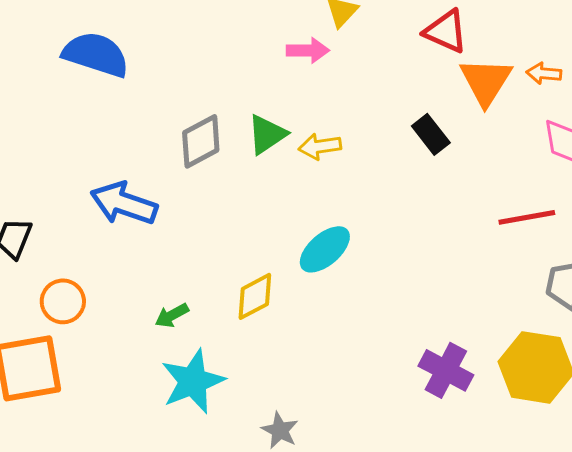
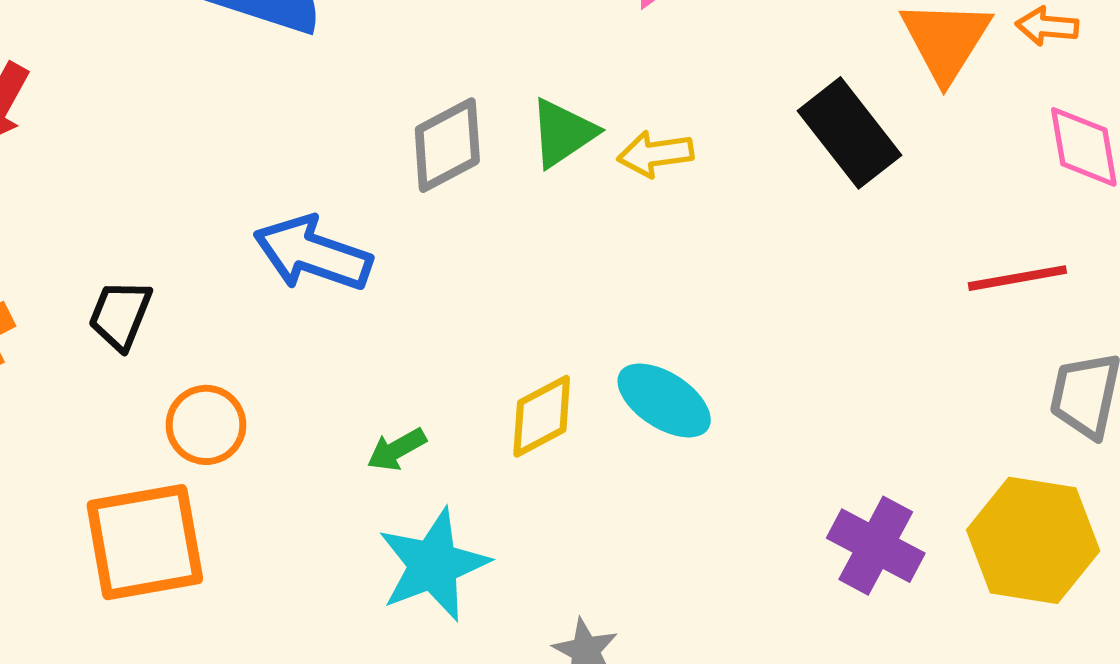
black rectangle: (431, 134) -> (849, 133), size x1.5
cyan ellipse: (325, 249) -> (664, 400), moved, turned 74

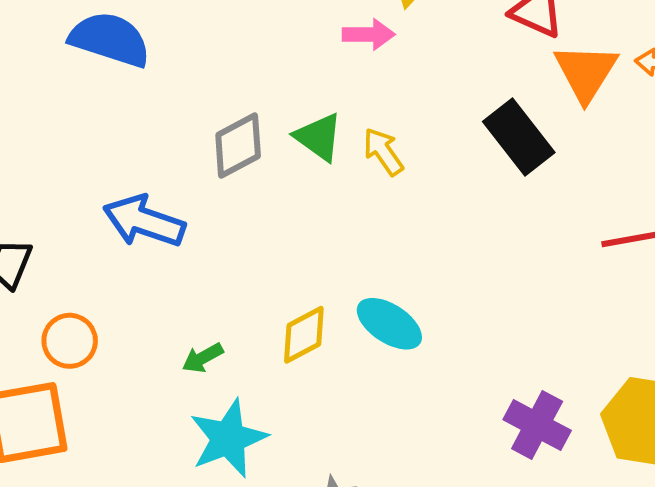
green triangle: (563, 133) -> (319, 137), turned -50
yellow arrow: (655, 154) -> (383, 152), turned 63

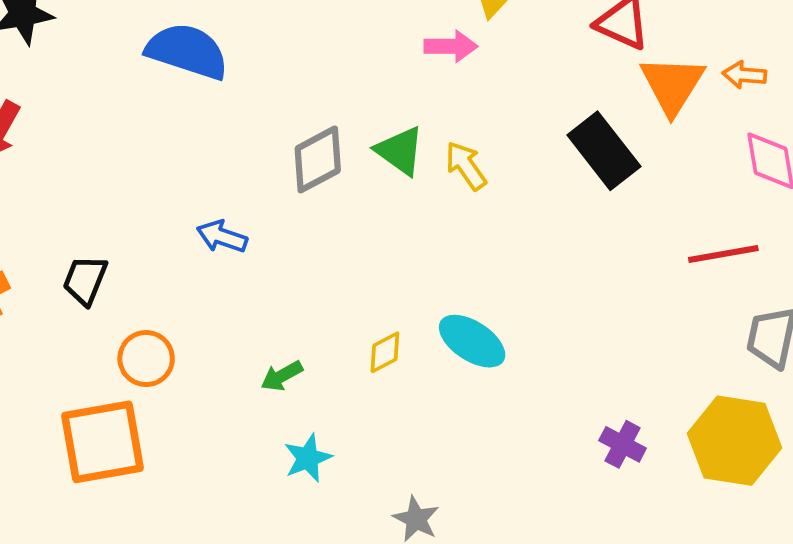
blue arrow: (144, 221) -> (222, 237), size x0.6
yellow diamond: (304, 335) -> (385, 352), size x0.7
purple cross: (537, 425) -> (623, 444), size x0.7
cyan star: (228, 438) -> (308, 458), size x0.6

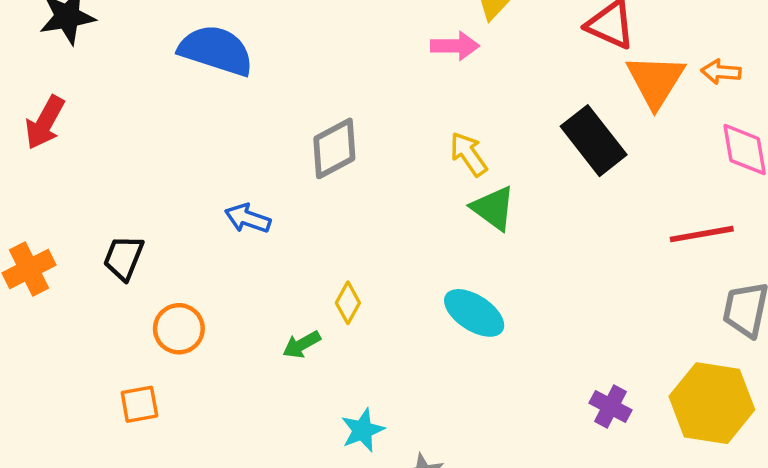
green triangle: (400, 151) -> (493, 208), moved
yellow diamond: (385, 352) -> (348, 303), moved, turned -33
orange square: (103, 442) -> (139, 404), size x0.5
cyan star: (308, 458) -> (363, 430), moved

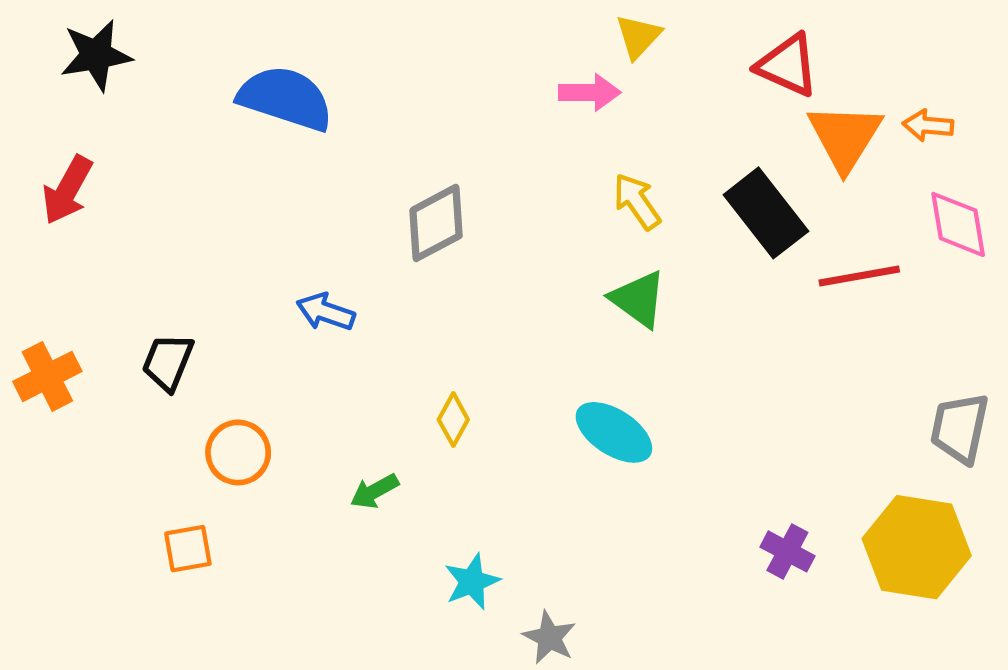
yellow arrow: (468, 154) -> (637, 201), moved
red line: (702, 234) -> (859, 276), moved
green arrow: (302, 345) -> (374, 491), moved

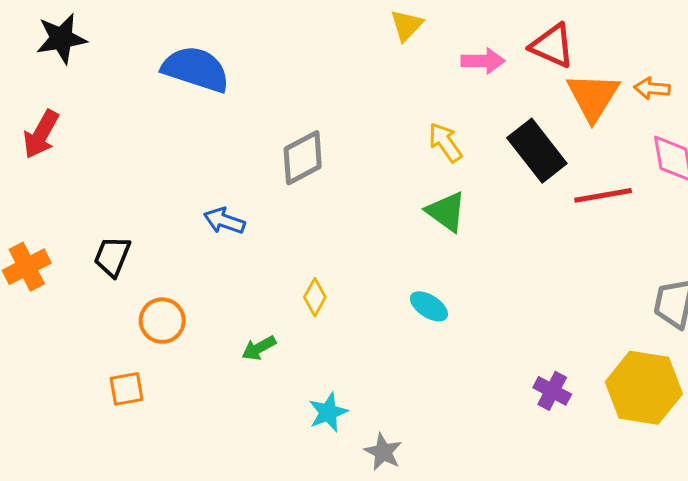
yellow triangle: (638, 37) -> (407, 25), moved
pink arrow: (590, 92) -> (483, 61), moved
cyan ellipse: (614, 432) -> (429, 306), size x0.7

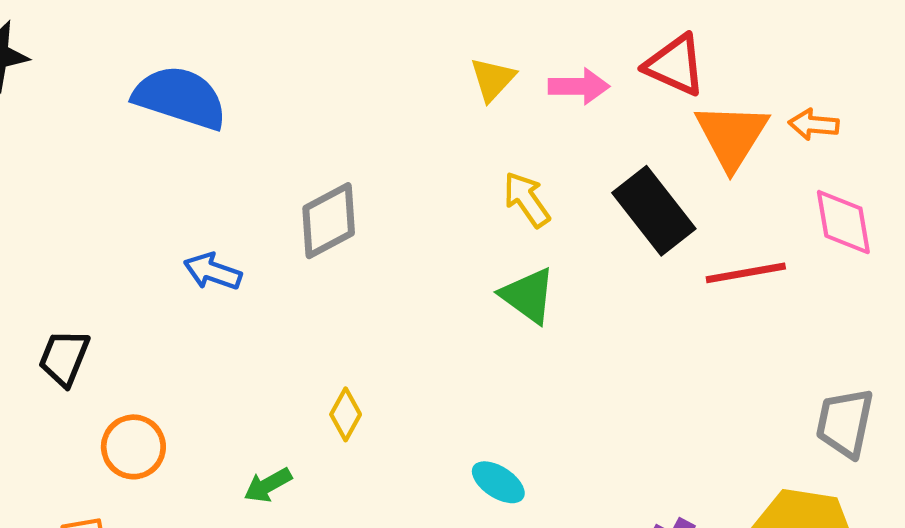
yellow triangle: (407, 25) -> (493, 79), moved
blue arrow: (224, 221) -> (213, 272), moved
cyan ellipse: (429, 306) -> (498, 482), moved

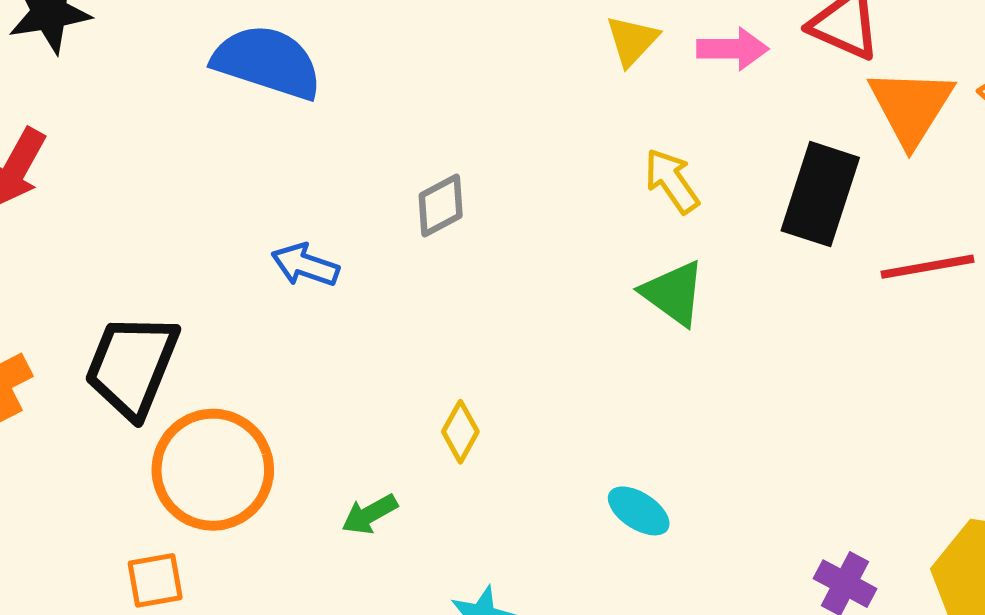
black rectangle: (654, 211) -> (820, 194), turned 56
gray diamond: (329, 221) -> (441, 206), size x0.7
black trapezoid: (64, 358) -> (132, 366), size x1.6
orange circle: (133, 447) -> (213, 470), size x1.6

